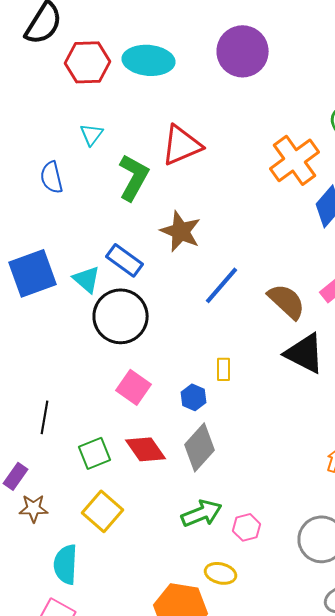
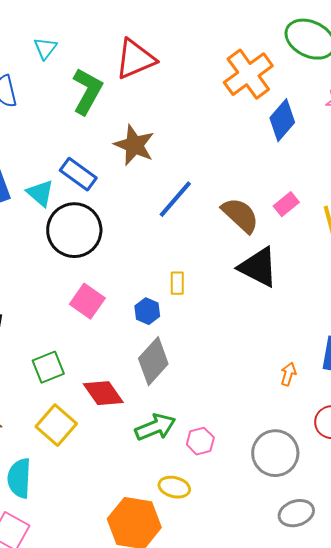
red diamond: (146, 449) -> (103, 393), moved

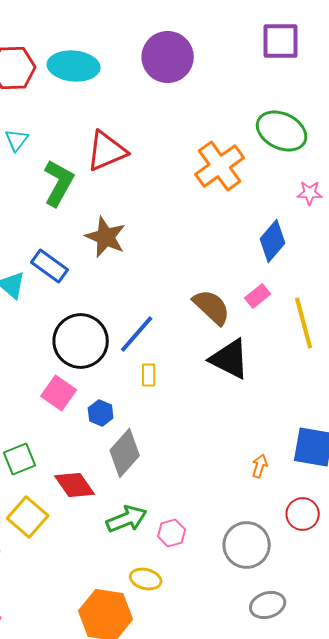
blue diamond: (282, 120) -> (273, 241), moved
blue line: (175, 199) -> (137, 334), moved
black circle: (74, 230) -> (81, 341), moved
blue hexagon: (147, 311) -> (101, 413), moved

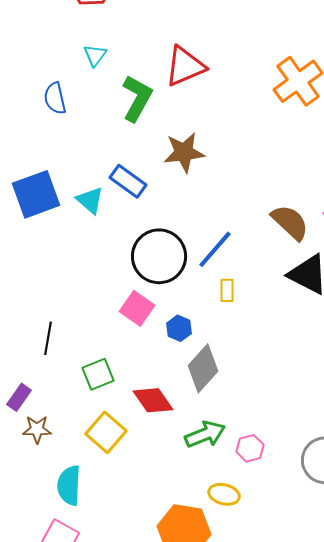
brown star: (106, 237) -> (184, 152), turned -30

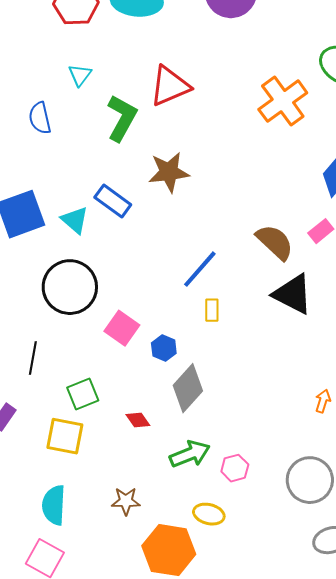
black circle: (159, 256) -> (70, 287), moved
red diamond: (153, 400) -> (138, 420), size x0.6
brown star: (37, 429) -> (126, 501), moved
yellow square: (106, 432) -> (65, 436), moved, turned -30

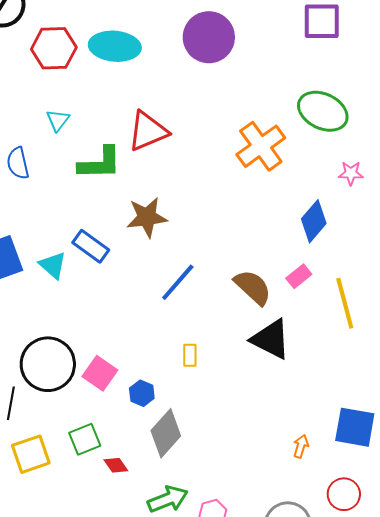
green L-shape: (122, 118) -> (100, 163), turned 60
blue line: (200, 269) -> (178, 282), moved
black circle: (70, 287) -> (48, 364), moved
green square: (83, 394) -> (85, 439), moved
yellow square: (65, 436) -> (31, 454), moved, turned -30

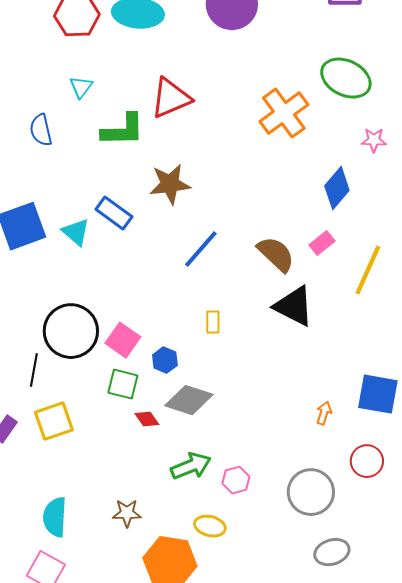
yellow line: (345, 303) -> (368, 270), turned 39
gray diamond: (166, 433) -> (189, 400), turned 66
green square: (85, 439) -> (123, 384), moved, turned 36
red diamond: (116, 465) -> (147, 419), moved

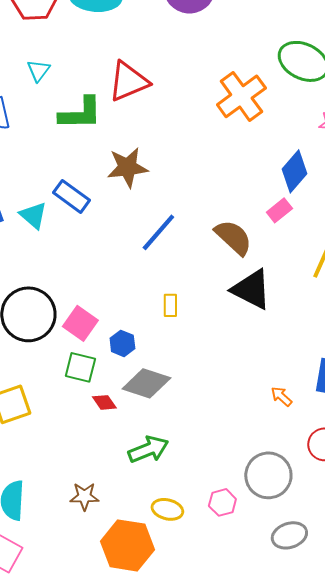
pink rectangle: (322, 243) -> (279, 210), moved
orange arrow: (324, 413) -> (281, 396), turned -65
pink hexagon: (236, 480) -> (222, 502), moved

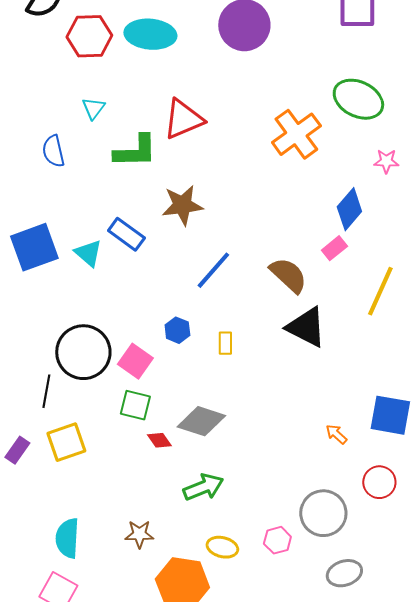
blue hexagon: (122, 343) -> (177, 330), moved

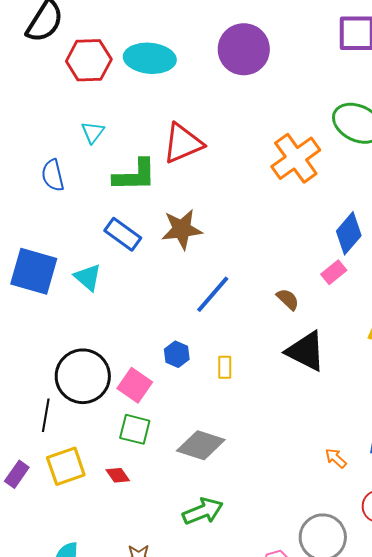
blue rectangle: (126, 234) -> (123, 234), moved
blue square: (34, 247) -> (34, 271), turned 36
brown semicircle: (288, 275) -> (288, 299), size x0.6
red diamond: (159, 440) -> (118, 475), moved

